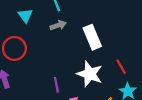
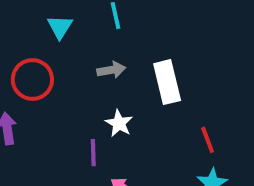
gray arrow: (58, 25) -> (111, 70), moved
white star: (90, 74) -> (119, 123), moved, size x0.6

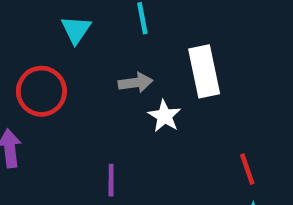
white rectangle: (167, 82) -> (204, 71), moved
white star: (119, 123) -> (164, 116), moved

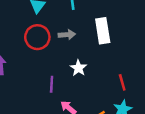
red circle: (41, 91) -> (37, 37), moved
white star: (164, 116) -> (78, 68), moved

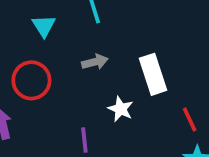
white rectangle: (103, 31) -> (153, 74), moved
red circle: (37, 37) -> (31, 80), moved

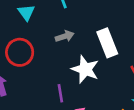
white star: (121, 109) -> (85, 69), size x1.5

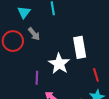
gray arrow: (65, 36) -> (34, 34), moved, turned 56

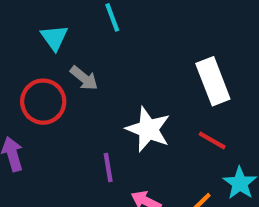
white rectangle: (80, 47) -> (213, 81), moved
red line: (96, 75) -> (212, 140), moved, turned -32

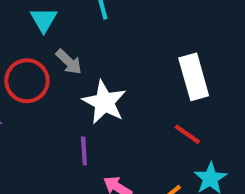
white star: (148, 129) -> (104, 102), moved

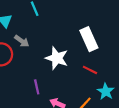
white star: (104, 102) -> (57, 58), moved

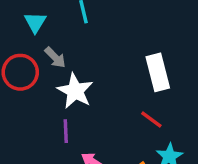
white star: (57, 58) -> (75, 91), moved

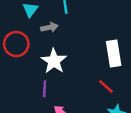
gray arrow: (55, 57) -> (49, 27), moved, turned -63

